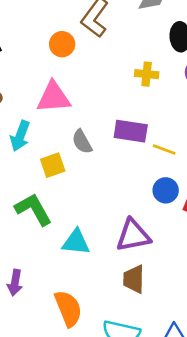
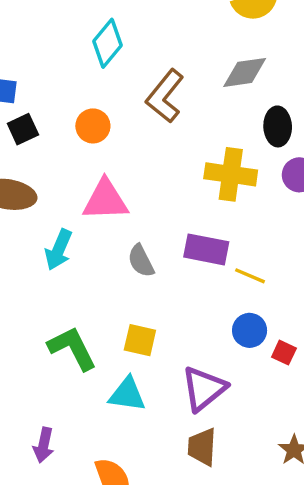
orange circle: (62, 44) -> (93, 126), moved
yellow cross: (147, 74) -> (231, 174), size x1.6
yellow square: (53, 165) -> (140, 340), moved, turned 30
purple triangle: (133, 235) -> (204, 389), turned -30

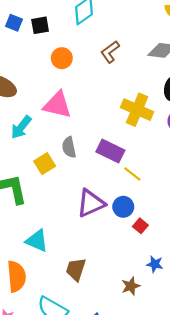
brown L-shape: (165, 96) -> (110, 52), size x0.7
black square: (23, 129) -> (40, 25), moved
yellow square: (140, 340) -> (45, 164), moved, turned 30
purple triangle: (204, 389) -> (91, 203), moved
cyan triangle: (127, 394) -> (37, 241), moved

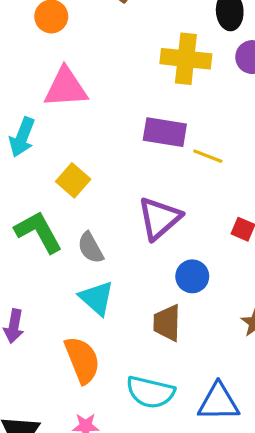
gray semicircle: (69, 147) -> (90, 248), moved
blue circle: (123, 207) -> (192, 276), moved
cyan triangle: (37, 241) -> (97, 298), turned 35

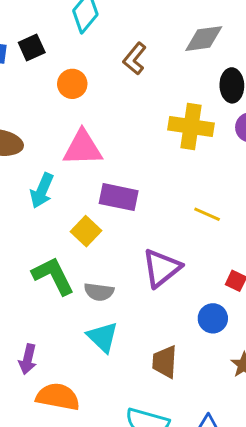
purple rectangle: (165, 132) -> (119, 197), moved
gray semicircle: (90, 248) -> (99, 292), turned -56
blue circle: (192, 276) -> (213, 318), moved
orange semicircle: (82, 360) -> (58, 397), moved, turned -60

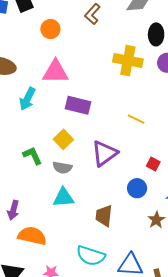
yellow square: (86, 231) -> (63, 139), moved
green L-shape: (53, 276) -> (32, 156), size x0.7
cyan triangle: (103, 337) -> (64, 198), turned -50

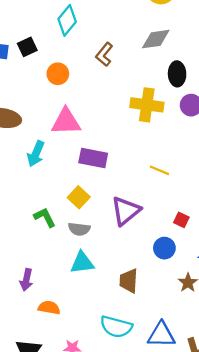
orange semicircle: (32, 236) -> (49, 308), size x0.7

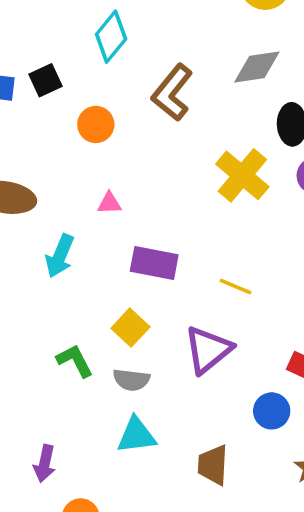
brown L-shape: (104, 54) -> (172, 93), size x1.4
yellow cross: (147, 105) -> (242, 175), turned 32
pink triangle: (66, 122) -> (109, 203), size x0.5
yellow line: (159, 170) -> (236, 286), moved

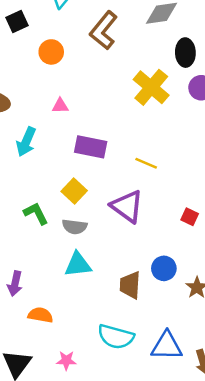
purple triangle: (208, 350) -> (127, 206), turned -45
blue circle: (272, 411) -> (164, 268), moved

